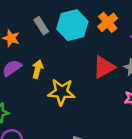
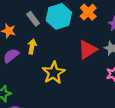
yellow arrow: (38, 69) -> (32, 46), moved
yellow star: (61, 92) -> (54, 73), turned -30

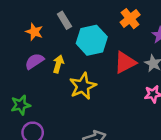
cyan hexagon: (59, 16) -> (92, 40), moved
yellow arrow: (32, 46) -> (58, 64), moved

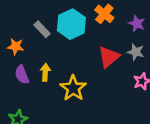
cyan hexagon: (92, 40) -> (71, 24), moved
purple semicircle: (34, 61) -> (22, 75), turned -66

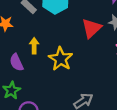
purple semicircle: (22, 75) -> (16, 62), moved

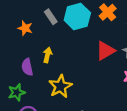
yellow star: (61, 59) -> (60, 86), moved

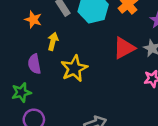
yellow arrow: (47, 55) -> (53, 41), moved
yellow star: (60, 86) -> (74, 69), moved

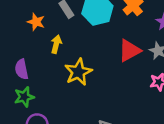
purple semicircle: (34, 64) -> (22, 69), moved

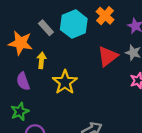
orange star: (36, 22) -> (20, 43), size x1.5
purple semicircle: (22, 69) -> (23, 81), moved

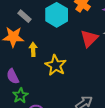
gray rectangle: (46, 28) -> (25, 16), moved
purple semicircle: (23, 81) -> (13, 76), moved

